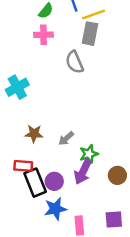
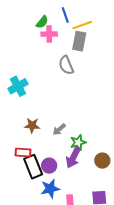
pink cross: (43, 35) -> (49, 34), moved

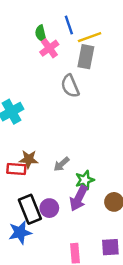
green semicircle: (42, 22) -> (41, 34), turned 128
pink cross: (49, 34) -> (49, 48), turned -35
red rectangle: (23, 152) -> (16, 169), moved
blue star: (50, 189) -> (20, 232), moved

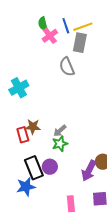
blue line: (69, 25) -> (66, 26), moved
red rectangle: (16, 169) -> (23, 135), turned 70
green star: (85, 180) -> (60, 144), moved
purple arrow: (79, 198) -> (89, 171), moved

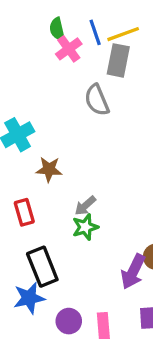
brown star: (33, 127) -> (49, 169), moved
purple circle: (50, 167) -> (69, 321), moved

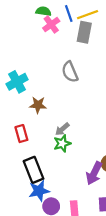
green semicircle: (57, 29) -> (43, 11), turned 112
gray semicircle: (97, 100) -> (70, 72), moved
blue star: (29, 298) -> (39, 191), moved

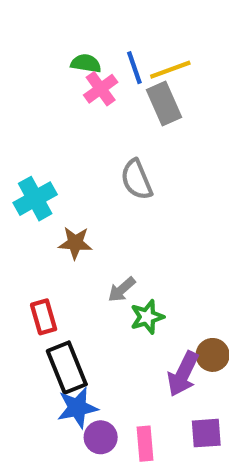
gray rectangle: (84, 32) -> (164, 104), turned -35
red rectangle: (21, 134) -> (44, 317), moved
green star: (62, 143) -> (147, 317), moved

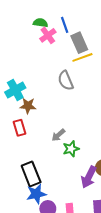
yellow line: (170, 70) -> (82, 57), moved
brown star: (75, 243) -> (28, 106), moved
red rectangle: (44, 317) -> (19, 128), moved

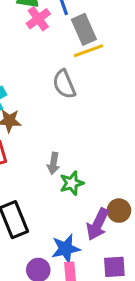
gray arrow: (58, 135) -> (53, 163), turned -40
blue star: (36, 194) -> (66, 249), moved

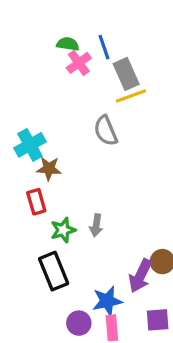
gray arrow: (53, 163) -> (96, 225), moved
green star: (72, 183) -> (63, 230), moved

